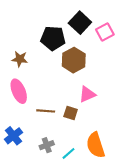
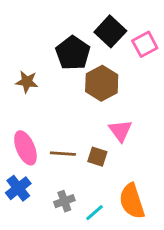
black pentagon: (53, 38) -> (73, 53), turned 30
pink ellipse: (19, 91) -> (25, 148), moved
pink triangle: (87, 94) -> (120, 131), turned -42

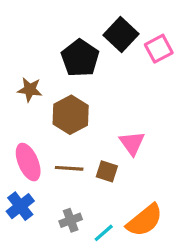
brown hexagon: (102, 83) -> (71, 115), moved
orange semicircle: (132, 201) -> (145, 220), turned -111

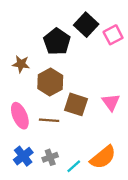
pink triangle: (132, 143) -> (111, 102), moved
brown square: (107, 171) -> (76, 104), moved, size x1.5
blue cross: (20, 206) -> (23, 156), moved

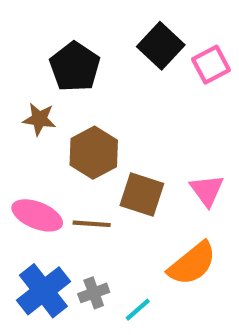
black pentagon: (57, 42) -> (75, 67), moved
pink ellipse: (20, 116) -> (37, 215), turned -45
blue cross: (23, 156) -> (43, 291), size x1.4
orange semicircle: (103, 157) -> (192, 264), moved

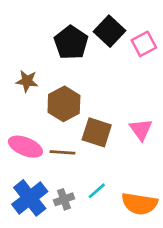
black pentagon: (75, 67) -> (71, 43), moved
orange semicircle: (192, 264) -> (140, 204), moved, turned 48
cyan line: (138, 310) -> (97, 191), moved

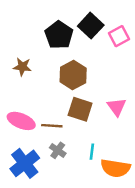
brown hexagon: (64, 104) -> (73, 75), moved
cyan line: (97, 191) -> (92, 152), moved, turned -42
gray cross: (64, 199) -> (58, 150), moved, turned -35

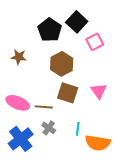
pink square: (119, 36) -> (95, 42), moved

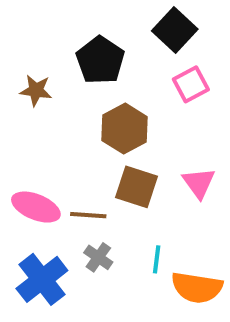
black square: (77, 22) -> (175, 30), moved
brown star: (19, 57) -> (36, 90), moved

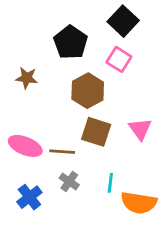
pink square: (191, 84) -> (119, 59), moved, turned -30
brown star: (36, 90) -> (27, 78), moved
blue cross: (42, 279) -> (29, 197), size x0.7

